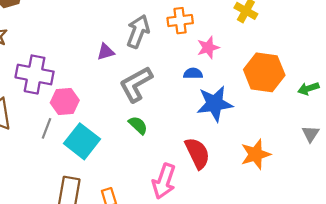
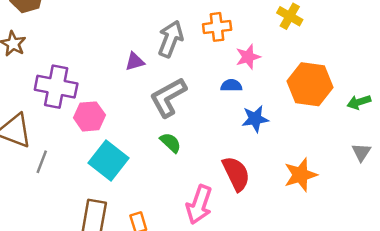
blue star: (215, 104) -> (255, 119), size x0.7
gray line: (46, 128) -> (42, 162), moved

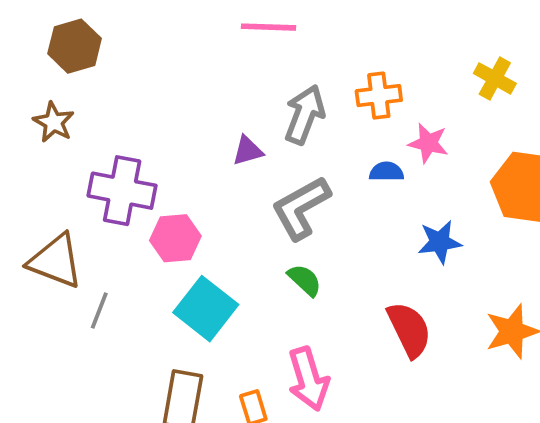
pink star: (248, 57) -> (428, 143), turned 30
blue semicircle: (231, 85) -> (386, 172), moved
pink arrow: (199, 205) -> (308, 379), moved, turned -36

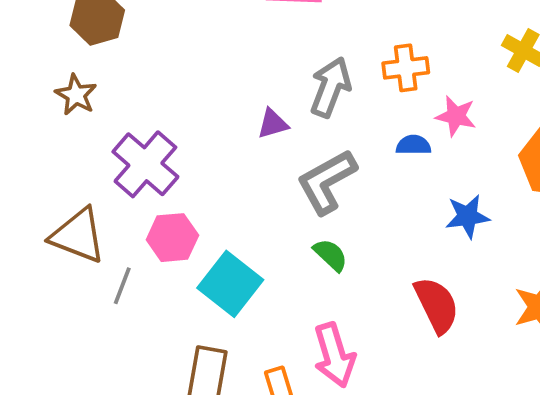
purple cross: (122, 191) -> (145, 164), turned 30
pink hexagon: (175, 238) -> (172, 238), moved

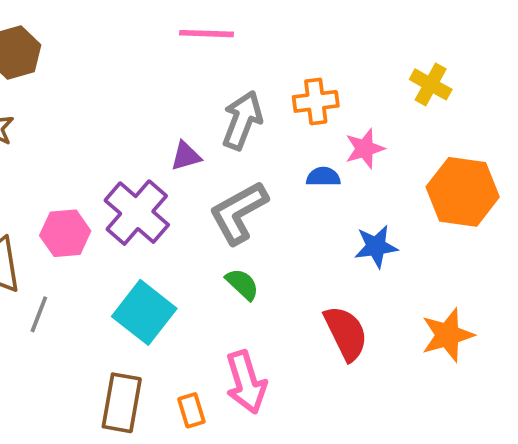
pink star: (456, 116) -> (365, 149), turned -30
purple cross: (145, 164) -> (137, 213), moved
pink hexagon: (172, 238) -> (65, 233), moved

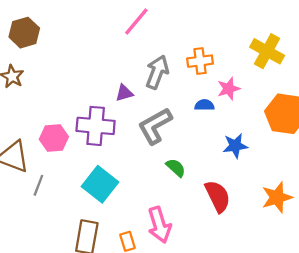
pink line: (206, 34) -> (136, 22), turned -52
yellow cross: (431, 84) -> (267, 51), size x1.4
purple cross: (137, 213) -> (96, 126), turned -36
green semicircle: (242, 284) -> (176, 168), moved

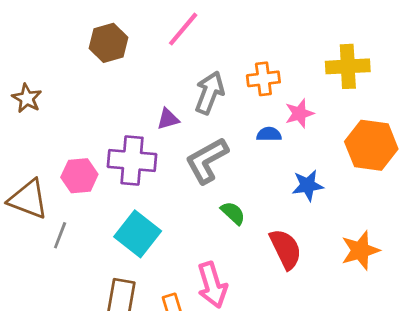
brown hexagon: (24, 33) -> (108, 43), moved
yellow cross: (267, 51) -> (348, 66), turned -32

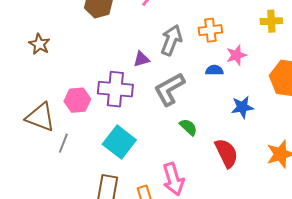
yellow cross: (348, 66) -> (271, 21), size x0.7

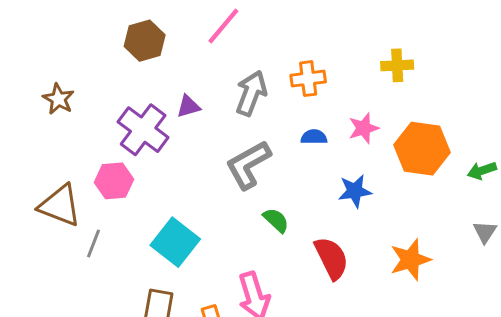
pink star: (236, 55) -> (364, 128), moved
purple triangle: (141, 59) -> (188, 106), moved
purple cross: (115, 89) -> (143, 130), moved, turned 32

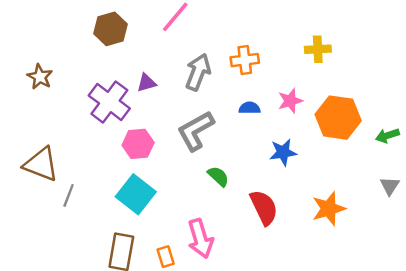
pink hexagon: (114, 181) -> (138, 144), moved

